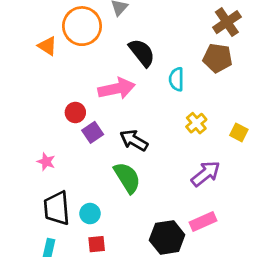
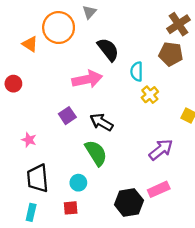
red circle: (75, 112) -> (13, 84), moved
yellow cross: (196, 123) -> (150, 95), moved
cyan circle: (90, 214) -> (78, 183), moved

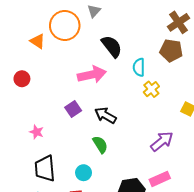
green semicircle: (96, 153) -> (100, 145), size x0.7

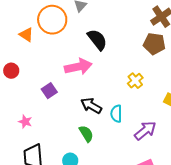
cyan semicircle: (139, 67) -> (116, 114), moved
purple square: (73, 109) -> (49, 91), moved

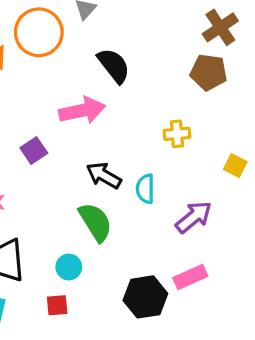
yellow cross: (135, 81) -> (177, 134), turned 35
green semicircle: (86, 134) -> (95, 222), size x1.4

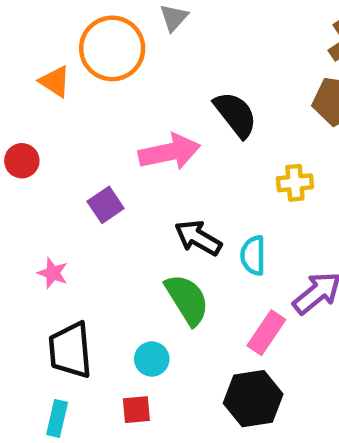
black semicircle: (114, 66) -> (235, 115), moved
pink rectangle: (190, 277) -> (266, 333), moved, turned -32

